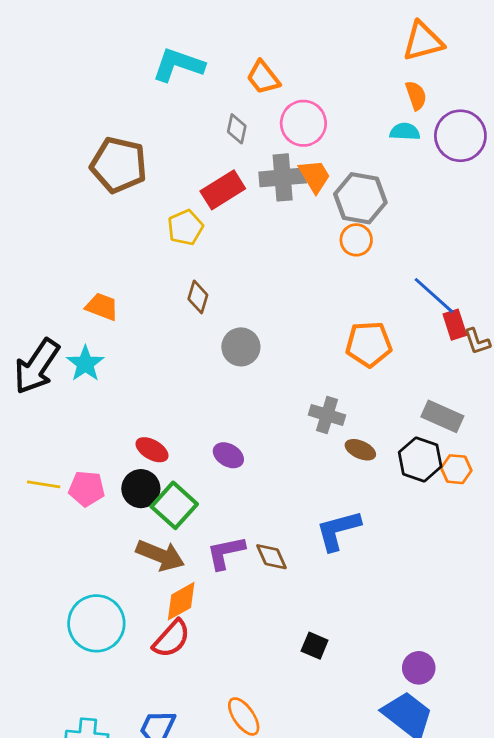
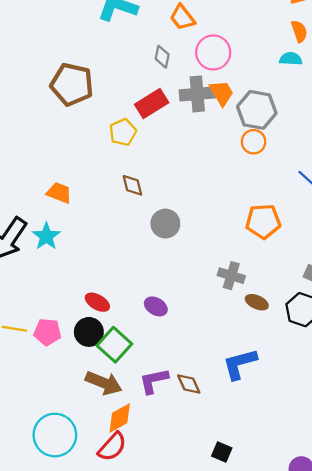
brown diamond: (198, 297) -> (132, 185), turned -30

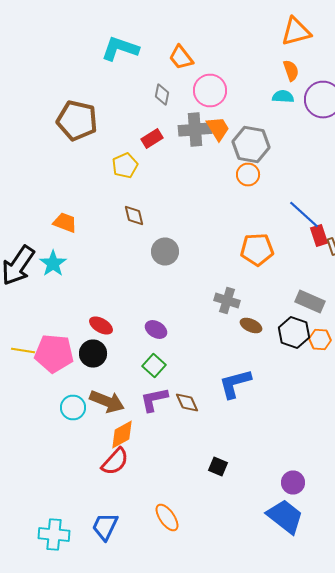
red rectangle: (152, 103) -> (152, 138), size x0.7
pink pentagon: (47, 332) -> (54, 354), size x1.5
green square: (114, 345) -> (154, 366), moved, size x0.7
cyan circle: (55, 435) -> (73, 408), moved, size x0.6

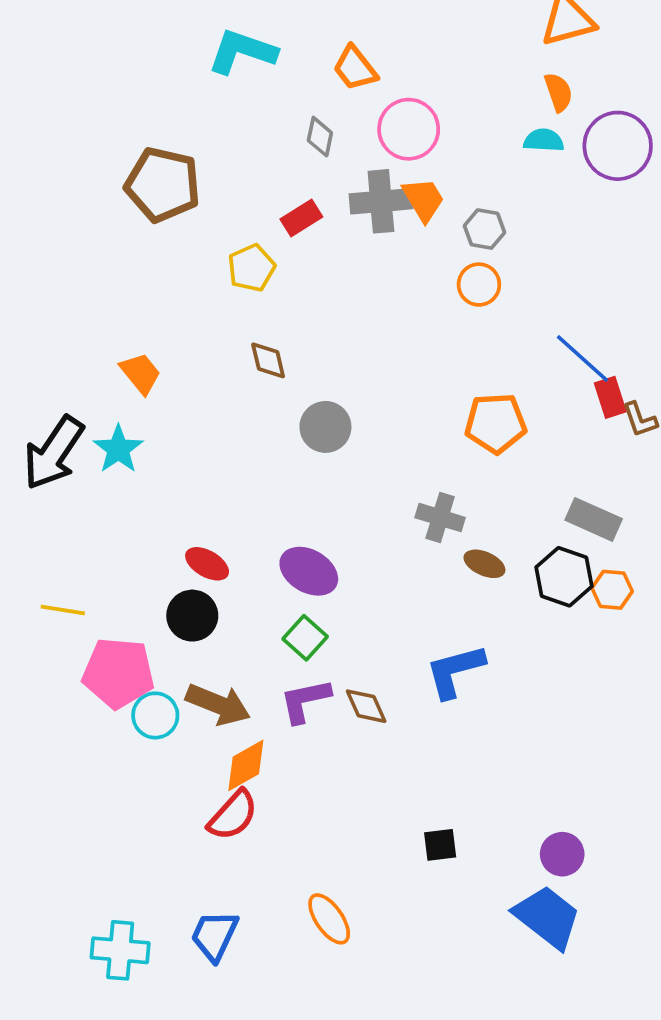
gray hexagon: (251, 144) -> (484, 229), size x0.6
orange trapezoid: (65, 222) -> (140, 373), turned 30
purple ellipse: (156, 330) -> (309, 571), size x1.4
pink pentagon: (54, 354) -> (118, 673), moved
black square: (218, 466) -> (440, 845), moved, turned -30

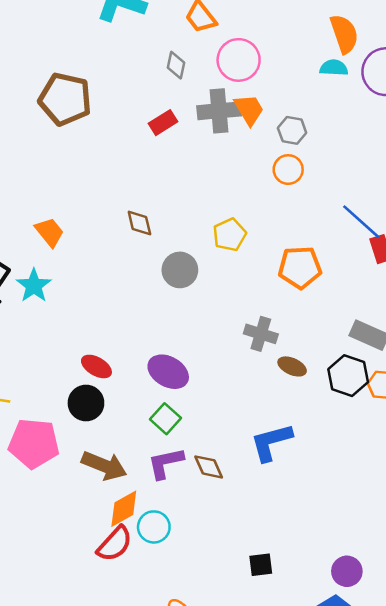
orange semicircle: (558, 92) -> (344, 34), size x1.4
yellow pentagon: (251, 268) -> (229, 235), moved
cyan circle: (155, 715) -> (154, 527), moved

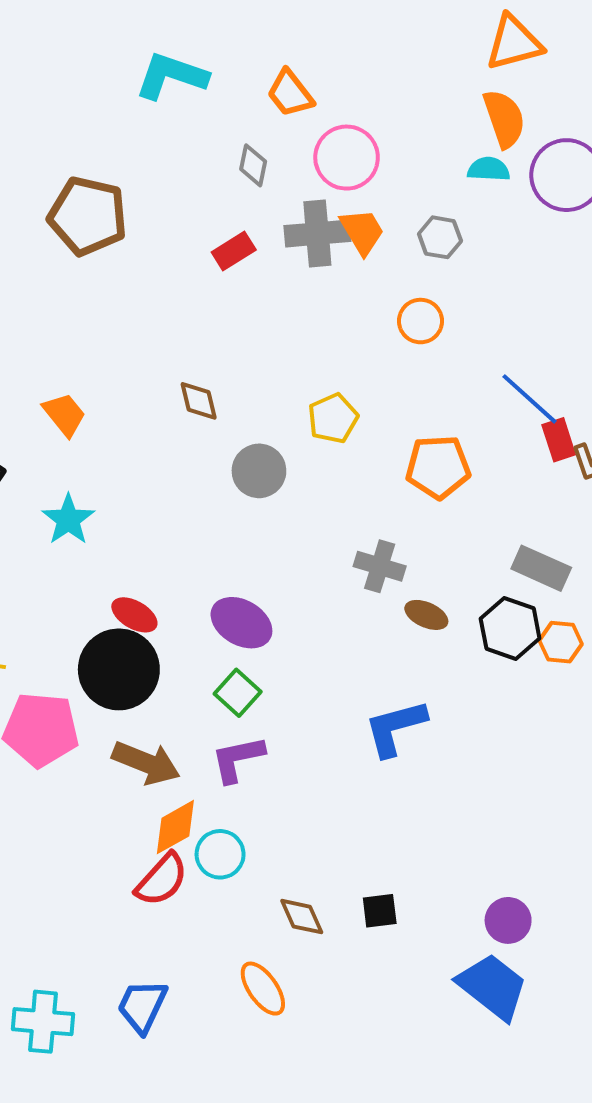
gray hexagon: (292, 130) -> (440, 237), moved
cyan star: (34, 286) -> (68, 520), moved
black circle: (86, 403) -> (119, 669), size x1.5
brown diamond: (209, 467) -> (302, 917), moved

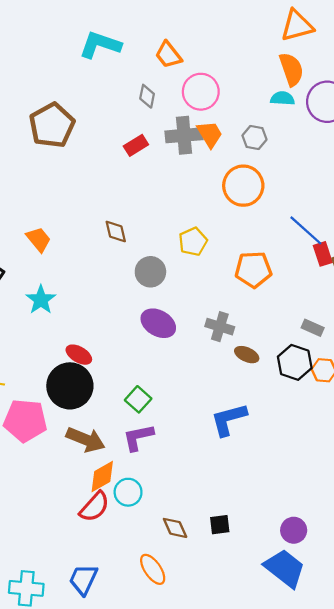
brown pentagon: (88, 216) -> (52, 125), turned 30
orange circle: (421, 321) -> (243, 186), size x1.6
gray rectangle: (541, 568) -> (313, 328), size x0.7
purple ellipse: (241, 623) -> (158, 323), moved

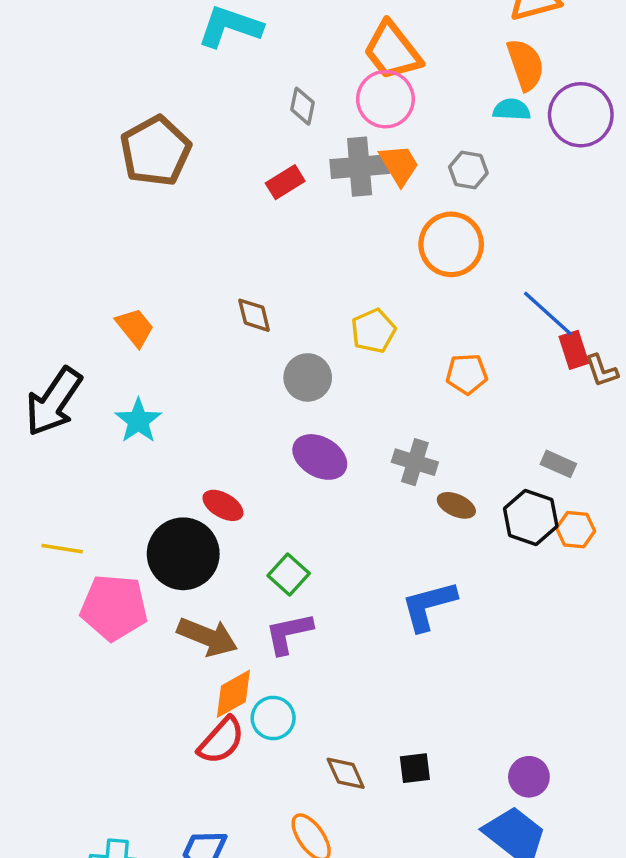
orange trapezoid: (168, 55) -> (392, 51), moved, size x1.4
orange pentagon: (253, 270) -> (467, 374), size x0.7
red ellipse: (79, 355) -> (223, 505), moved

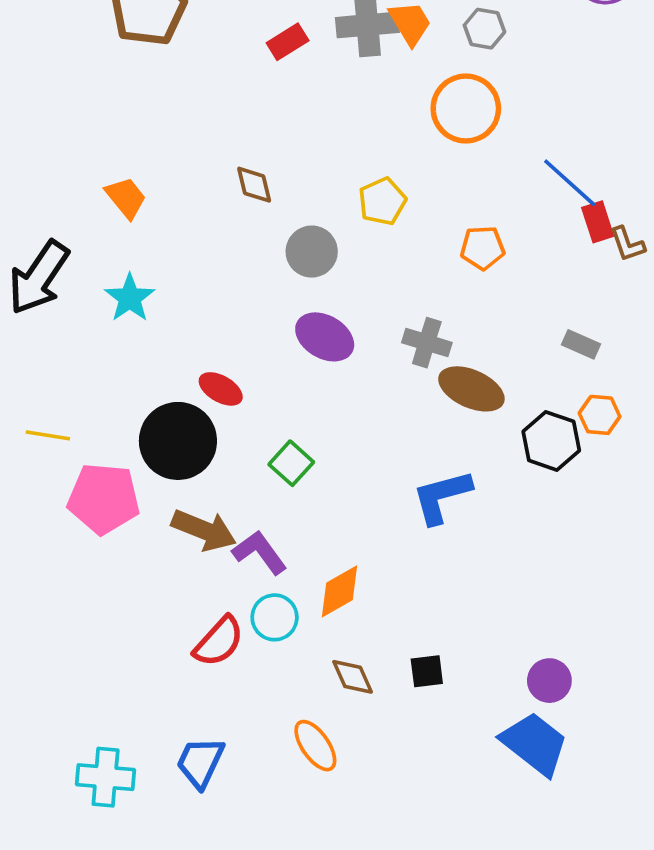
brown ellipse: (456, 505) -> (471, 389), size x1.6
black hexagon: (531, 517) -> (551, 441), moved
purple L-shape: (289, 633) -> (260, 552), moved, turned 66
orange diamond: (233, 694) -> (340, 591), moved

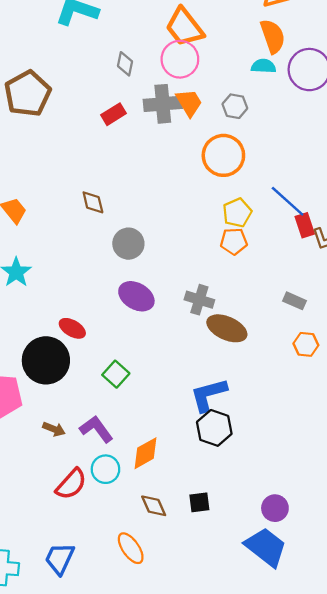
yellow pentagon: (382, 201) -> (237, 213), moved
black hexagon: (551, 441) -> (214, 428), moved
brown arrow: (204, 530) -> (54, 429), moved, size x0.6

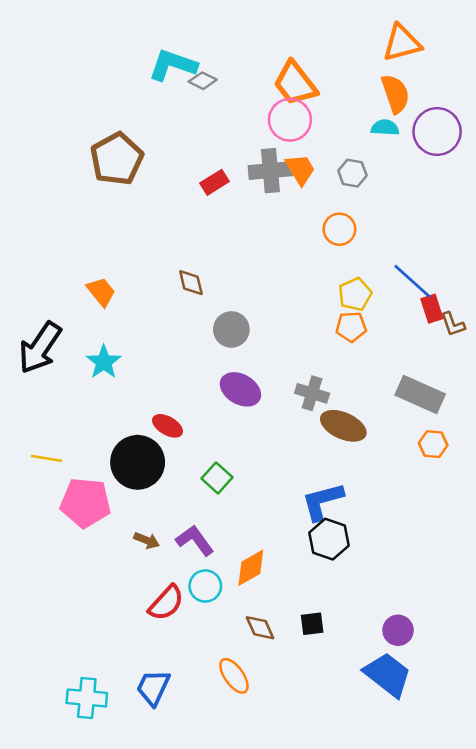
gray diamond: (125, 64) -> (203, 81), moved, turned -75
orange circle: (223, 155) -> (339, 229), size x0.7
gray rectangle: (294, 301) -> (420, 395), size x1.8

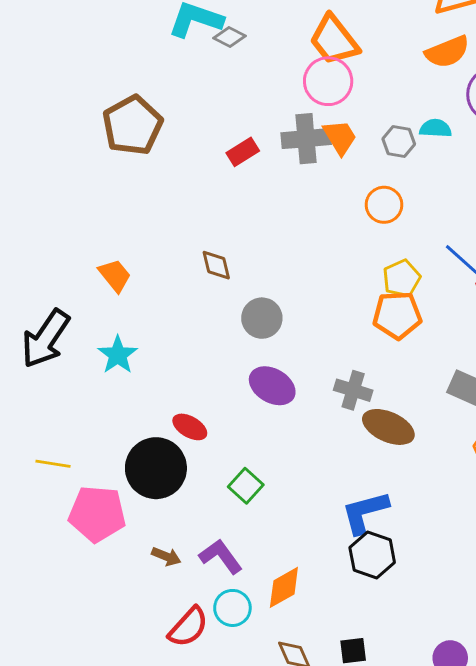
orange semicircle: (395, 94) -> (447, 52), turned 87
cyan semicircle: (385, 128) -> (436, 128), moved
orange pentagon: (351, 327) -> (397, 315), size x1.4

